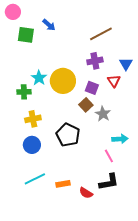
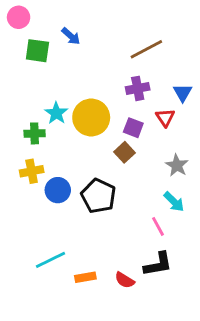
gray star: (103, 114) -> (177, 165), moved
yellow cross: (33, 119) -> (32, 171), moved
cyan arrow: (120, 139) -> (174, 202), turned 49
blue circle: (32, 145) -> (58, 190), moved
orange rectangle: (63, 184) -> (85, 277), moved

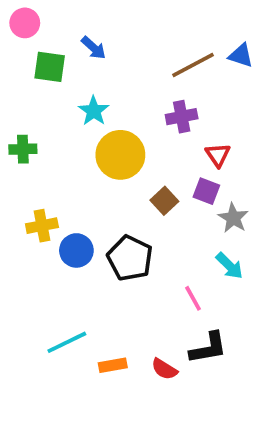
blue triangle: (183, 93) -> (241, 55), moved, turned -42
cyan star: (56, 113) -> (94, 111), moved
purple square: (133, 128) -> (206, 191), moved
green cross: (35, 133) -> (23, 149), moved
pink line: (158, 226) -> (193, 298), moved

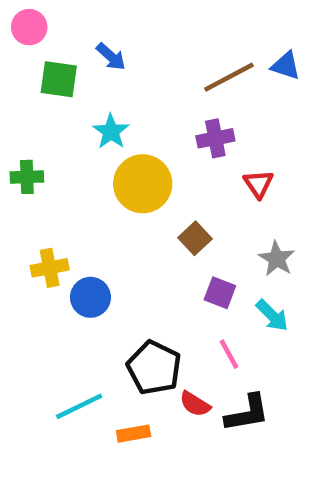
purple square: (206, 191) -> (220, 293), moved
black pentagon: (130, 258) -> (154, 368), moved
red semicircle: (164, 369) -> (195, 404), moved

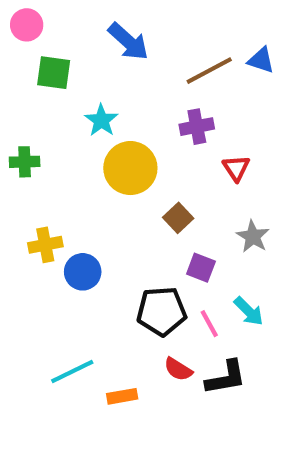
blue arrow: (111, 57) -> (128, 41), moved, size x1.5
cyan arrow: (272, 315) -> (249, 311), moved
black pentagon: (154, 368) -> (162, 311), moved, turned -30

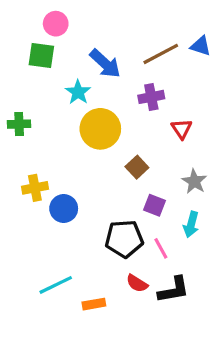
pink circle: (27, 25) -> (56, 24), moved
blue arrow: (128, 41) -> (105, 63), moved
cyan arrow: (249, 311) -> (191, 224), moved, turned 60

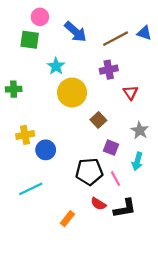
blue arrow: (105, 63) -> (75, 32), moved
cyan line: (56, 285) -> (31, 189), moved
orange rectangle: (94, 304) -> (67, 219), turned -42

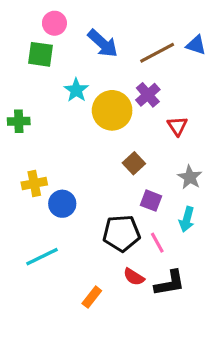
purple cross: (109, 70) -> (148, 95), turned -30
yellow circle: (72, 93) -> (112, 110), moved

